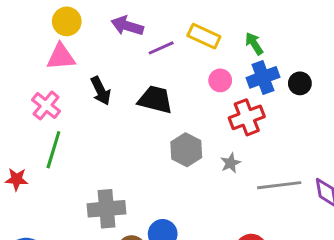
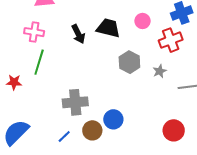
pink circle: (220, 80) -> (143, 21), moved
black arrow: (101, 91) -> (78, 34), moved
pink cross: (46, 105) -> (34, 32), turned -30

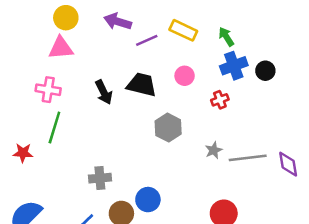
red cross: (171, 40) -> (220, 100), size x0.6
gray star: (160, 71) -> (214, 150), moved
gray cross: (75, 102) -> (100, 178), size x0.7

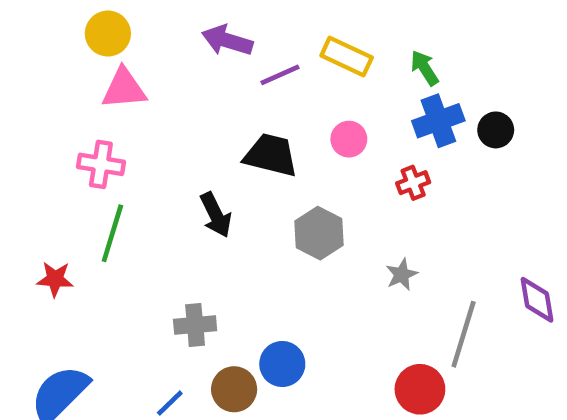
yellow circle: (66, 18) -> (108, 34), moved
black arrow: (104, 92) -> (216, 215), moved
gray line: (248, 158) -> (464, 334), moved, turned -66

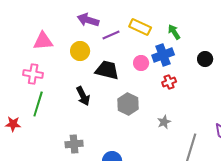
yellow circle: (108, 34) -> (80, 51), moved
blue cross: (438, 121) -> (163, 55), moved

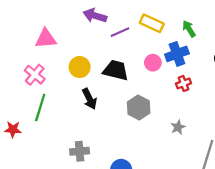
yellow circle: (80, 51) -> (80, 67), moved
pink cross: (33, 74) -> (35, 75), turned 30

